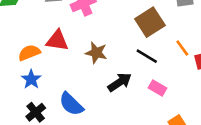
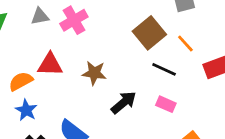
orange line: (182, 48) -> (185, 44), moved
black line: (147, 56) -> (164, 69), moved

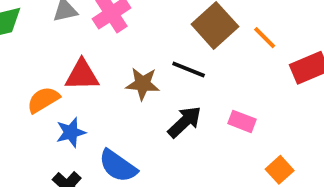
black line: (164, 69) -> (189, 70), moved
blue star: (26, 110) -> (71, 132), moved, turned 30

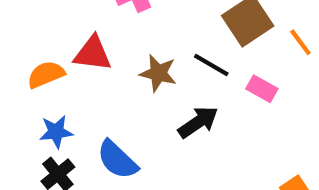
pink rectangle: (242, 121) -> (262, 89), moved
blue star: (71, 132) -> (56, 132), moved

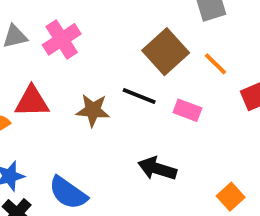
black arrow: (198, 122) -> (157, 169), moved, turned -120

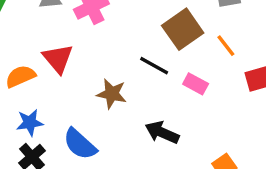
red triangle: (32, 102) -> (58, 59), turned 44
brown star: (93, 110) -> (112, 94), moved

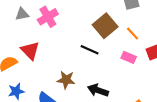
pink rectangle: (196, 84) -> (129, 57), moved
brown star: (112, 94) -> (66, 80), moved

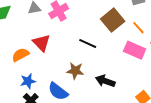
black line: (90, 50) -> (88, 43), moved
pink rectangle: (129, 57) -> (135, 50), size x1.5

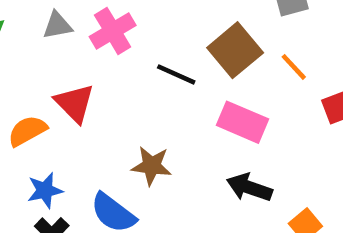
black line: (88, 43) -> (176, 74), moved
pink rectangle: (135, 50) -> (243, 122), moved
black arrow: (105, 81) -> (249, 187), moved

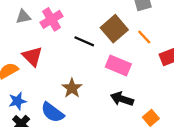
brown star: (152, 166) -> (72, 88), turned 30

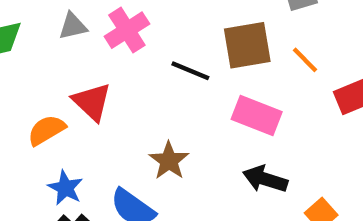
brown square: (114, 29) -> (247, 45), turned 32
blue star: (17, 101) -> (65, 188), turned -30

